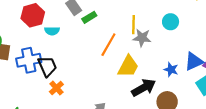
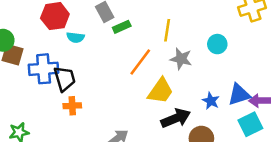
yellow line: (133, 25) -> (167, 30), moved
orange cross: (56, 88) -> (72, 106), turned 32

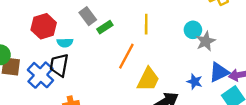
gray star: (181, 59) -> (206, 41), moved, turned -30
blue cross: (44, 69) -> (40, 75), turned -35
black trapezoid: (65, 79) -> (59, 65), moved, turned -145

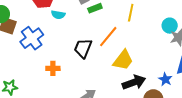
black trapezoid: (59, 65) -> (83, 48), moved
blue star: (195, 82) -> (165, 79), moved

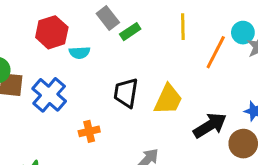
orange line: (108, 37) -> (216, 52), moved
yellow trapezoid: (123, 60) -> (168, 99), moved

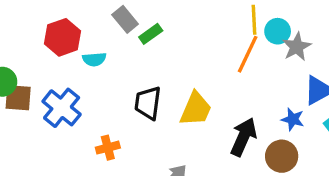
yellow line: (183, 27) -> (254, 20), moved
black arrow: (210, 125) -> (243, 137), turned -32

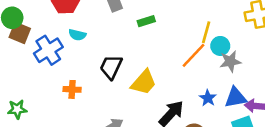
green rectangle: (151, 34) -> (146, 21), moved
cyan semicircle: (94, 59) -> (77, 35), moved
blue star: (293, 119) -> (208, 98), moved

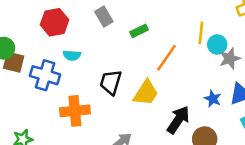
blue cross: (48, 50) -> (45, 75), turned -32
orange line: (194, 55) -> (167, 58), moved
orange cross: (72, 89) -> (75, 111), size x1.6

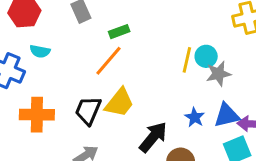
yellow line: (201, 33) -> (187, 60), moved
orange line: (167, 58) -> (108, 61), moved
black trapezoid: (111, 82) -> (88, 111), moved

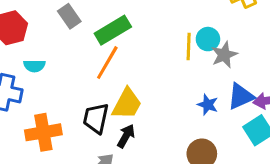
green rectangle: (119, 32) -> (113, 30), size x1.6
black arrow: (153, 137) -> (126, 136), moved, size x0.7

